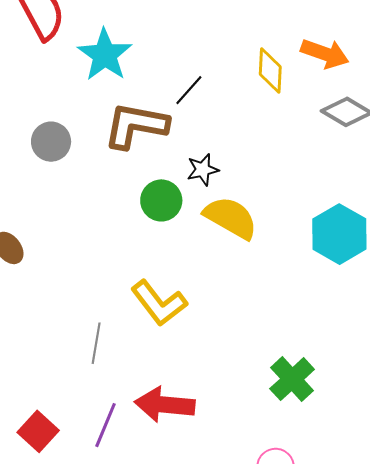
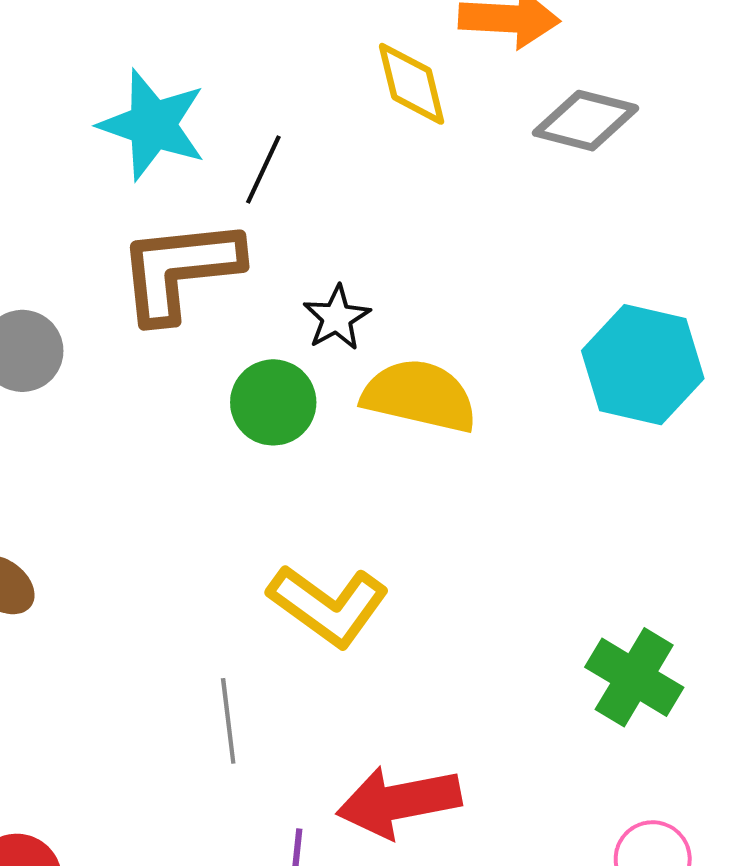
cyan star: (105, 55) -> (152, 125), moved

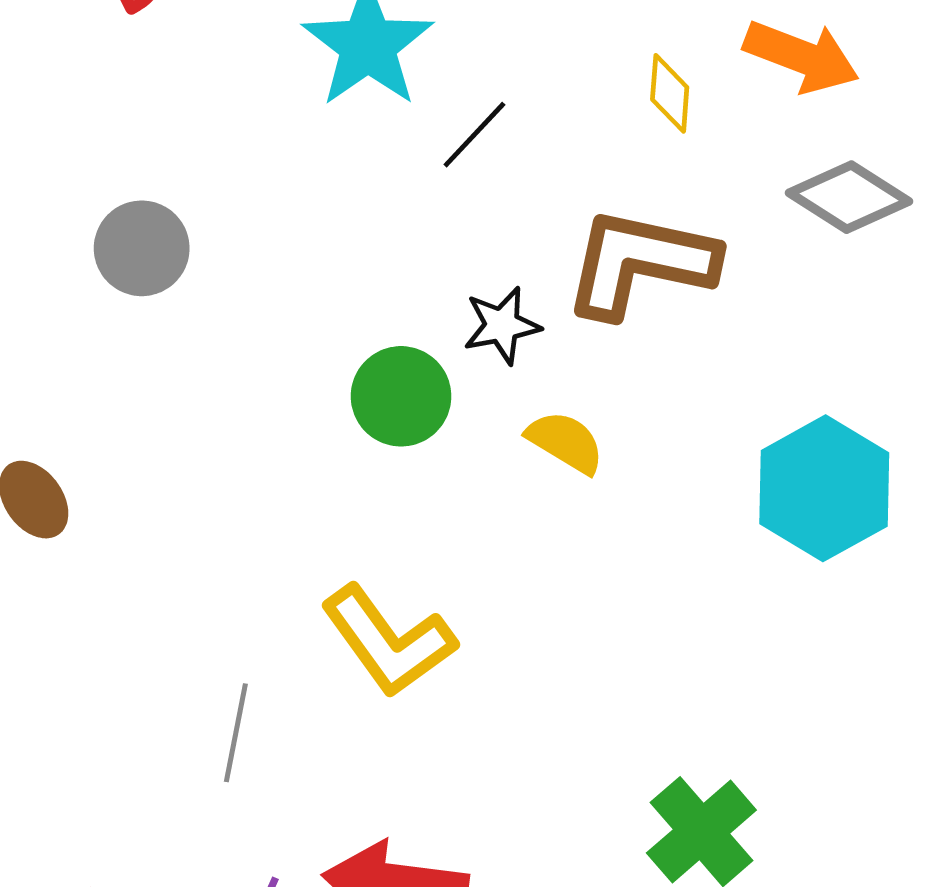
yellow diamond: (412, 84) -> (670, 93), size x0.7
brown L-shape: (180, 270) -> (640, 263), moved
yellow semicircle: (420, 396) -> (565, 442), size x0.6

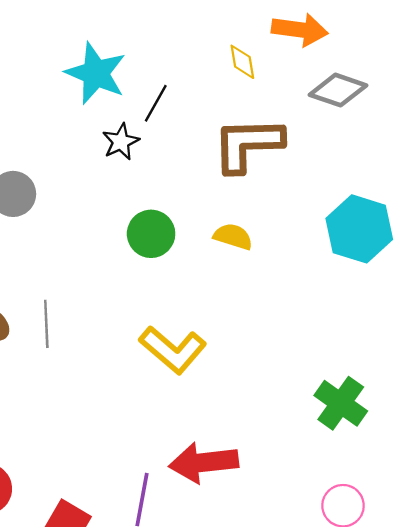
black star: (502, 325) -> (121, 142), moved
gray line: (236, 733) -> (46, 324), moved

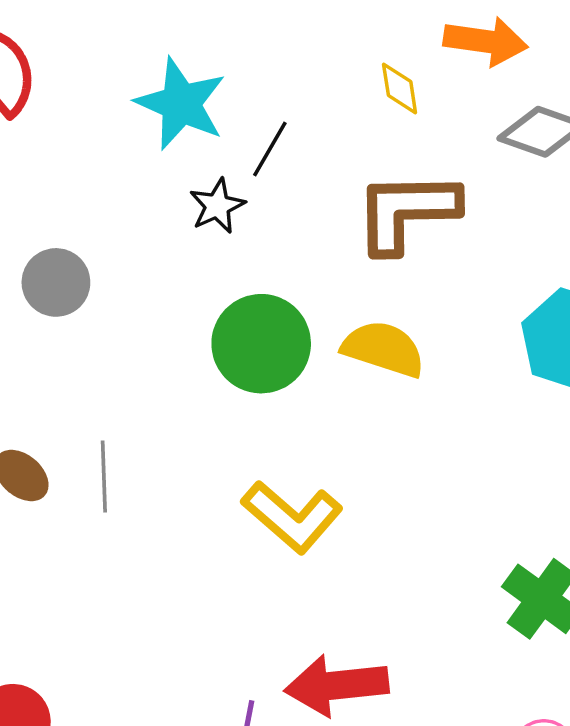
green circle: (151, 234) -> (261, 344), size x1.4
yellow semicircle: (233, 237) -> (383, 349), size x1.4

